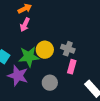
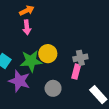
pink arrow: (25, 25) -> (27, 27), turned -32
gray cross: (68, 49) -> (80, 58), moved, turned -32

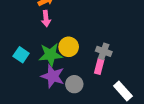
gray cross: (80, 58) -> (104, 51), turned 32
purple star: (19, 81) -> (53, 76), moved

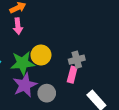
gray cross: (104, 51) -> (77, 60), turned -35
purple star: (53, 76) -> (25, 85), turned 30

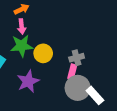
green star: (22, 63) -> (22, 46), moved
gray circle: (47, 93) -> (78, 88), moved, size x1.5

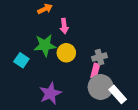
pink arrow: (22, 26) -> (64, 26), moved
purple star: (28, 81) -> (50, 93), moved

